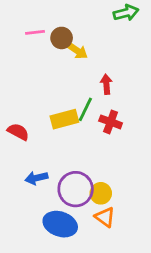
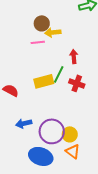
pink line: (35, 32) -> (38, 42), moved
yellow arrow: (77, 51) -> (53, 32), turned 140

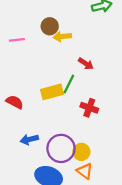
pink line: (38, 42) -> (17, 40), moved
red arrow: (74, 56) -> (86, 64), turned 128
red cross: (77, 83) -> (89, 108), moved

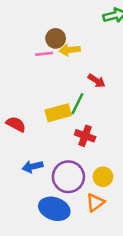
pink line: (17, 40) -> (44, 54), moved
red cross: (89, 108) -> (85, 136), moved
yellow circle: (81, 152) -> (103, 177), moved
orange triangle: (85, 171) -> (95, 202), turned 48

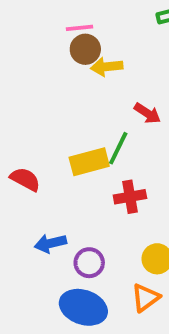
pink line: (44, 54) -> (79, 28), moved
red cross: (85, 136) -> (130, 197), turned -30
purple circle: (68, 177) -> (89, 263), moved, size x0.6

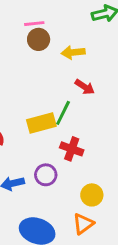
yellow arrow: (107, 67) -> (73, 52), moved
red cross: (130, 197) -> (72, 149), turned 30
purple circle: (89, 263) -> (46, 175), moved

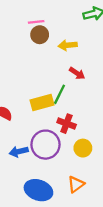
purple circle: (46, 175) -> (45, 145), size x1.6
yellow circle: (92, 195) -> (83, 148), moved

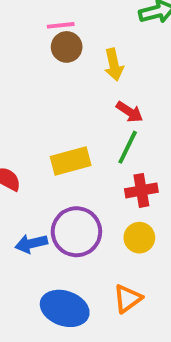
yellow arrow: (68, 45) -> (114, 65), turned -96
green line: (60, 94) -> (128, 147), moved
red cross: (67, 124) -> (141, 190), moved, turned -30

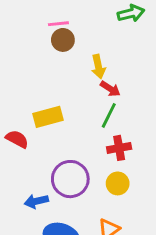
yellow arrow: (114, 65) -> (98, 67), moved
yellow rectangle: (71, 161) -> (48, 117), moved
blue arrow: (31, 244) -> (36, 201), moved

